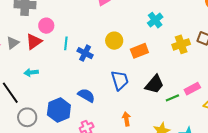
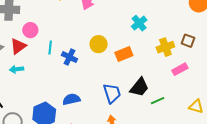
cyan arrow: (31, 72) -> (16, 69), moved
blue trapezoid: (120, 80) -> (112, 93), moved
pink rectangle: (192, 89) -> (180, 69), moved
blue semicircle: (86, 95) -> (71, 99), turned -42

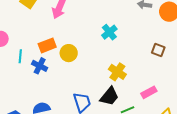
yellow cross: (165, 47) -> (117, 72), moved, turned -36
orange rectangle: (124, 54) -> (47, 45), moved
pink rectangle: (180, 69) -> (149, 92), moved

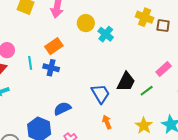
cyan cross: (109, 32) -> (106, 34), moved
yellow circle: (69, 53) -> (86, 23), moved
yellow cross: (117, 72) -> (145, 17), moved

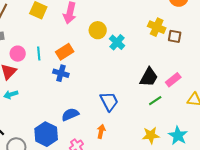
cyan line: (30, 63) -> (39, 53), moved
black trapezoid: (126, 82) -> (149, 77), moved
orange arrow: (107, 122) -> (101, 131), moved, turned 32
yellow star: (144, 126) -> (151, 135), turned 30

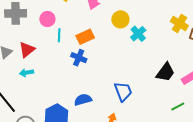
pink circle: (18, 54) -> (47, 19), moved
green line: (155, 101) -> (178, 107), moved

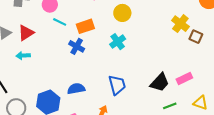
cyan cross: (138, 34) -> (118, 42), moved
cyan line: (59, 35) -> (60, 22), turned -72
black trapezoid: (165, 72) -> (160, 82), moved

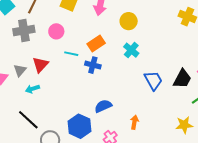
cyan line: (60, 22) -> (71, 54), moved
cyan arrow: (23, 56) -> (32, 89), moved
blue trapezoid: (117, 85) -> (153, 80), moved

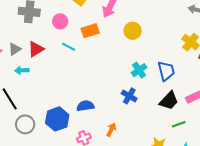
orange rectangle: (96, 43) -> (90, 31), moved
cyan cross: (131, 50) -> (139, 70), moved
blue cross: (93, 65) -> (129, 96), moved
blue trapezoid: (153, 80) -> (166, 71), moved

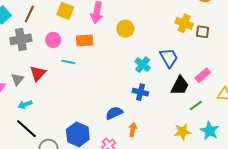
orange rectangle: (90, 31) -> (85, 40), turned 30
cyan arrow: (22, 70) -> (25, 105), moved
blue semicircle: (85, 106) -> (114, 113), moved

